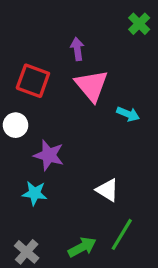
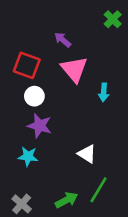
purple arrow: (77, 49) -> (63, 40), turned -42
cyan arrow: (128, 114) -> (104, 92), turned 72
white circle: (16, 125) -> (34, 96), moved

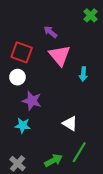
white circle: (34, 96) -> (17, 77), moved

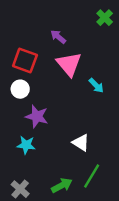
cyan arrow: (83, 74) -> (96, 85), turned -48

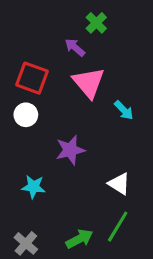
green cross: (105, 18) -> (96, 23), moved
purple star: (37, 116) -> (70, 150), moved, turned -30
white triangle: (81, 143) -> (119, 184), moved

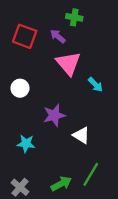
green cross: (96, 23) -> (74, 17), turned -35
red square: (32, 78) -> (25, 36), moved
white triangle: (119, 184) -> (81, 135), moved

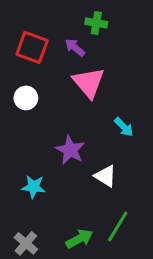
cyan arrow: (95, 85) -> (124, 127), moved
white circle: (20, 88) -> (26, 98), moved
purple star: (54, 115) -> (70, 150), turned -30

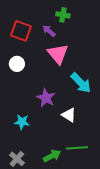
cyan arrow: (124, 127) -> (81, 83), size x1.6
green line: (118, 227) -> (77, 148), turned 55

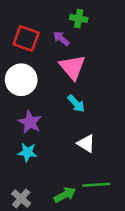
white circle: (17, 64) -> (21, 80), size x1.6
cyan arrow: (81, 83) -> (76, 103), moved, size x0.7
purple star: (46, 98) -> (30, 122), moved

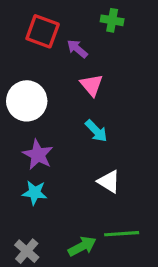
green cross: (79, 18) -> (112, 20), moved
red square: (26, 38) -> (43, 31), moved
pink triangle: (72, 67) -> (92, 85), size x0.7

